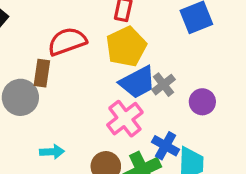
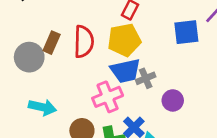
red semicircle: (67, 41) -> (84, 42), moved, turned 96
cyan arrow: (52, 152) -> (42, 107), size x1.4

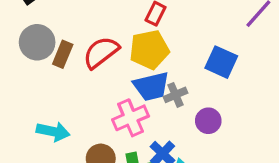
blue square: (186, 32) -> (221, 62), moved, turned 32
red semicircle: (84, 42) -> (101, 52), turned -128
gray circle: (29, 57) -> (37, 42), moved

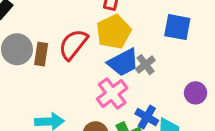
purple circle: (208, 121) -> (195, 93), moved

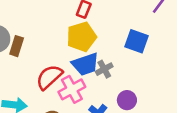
red semicircle: (73, 44) -> (49, 77), moved
purple circle: (195, 93) -> (127, 100), moved

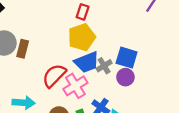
blue square: (136, 41) -> (127, 58), moved
purple circle: (127, 100) -> (125, 77), moved

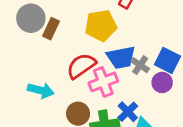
yellow pentagon: (82, 37) -> (101, 25), moved
gray cross: (104, 66) -> (140, 65), turned -35

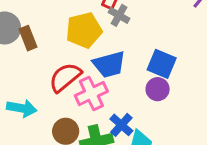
brown rectangle: (51, 29) -> (28, 38), turned -42
gray cross: (140, 65) -> (119, 15), moved

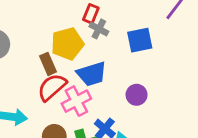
brown rectangle: (28, 38) -> (48, 64), moved
blue square: (162, 64) -> (140, 40), moved, turned -32

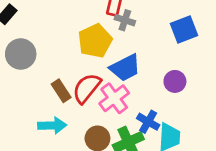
blue square: (140, 40) -> (184, 30), moved
brown rectangle: (48, 64) -> (61, 91), moved

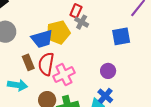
blue trapezoid: (125, 68) -> (42, 39), moved
red semicircle: (87, 88) -> (46, 64), turned -40
blue cross: (148, 122) -> (105, 96), moved

